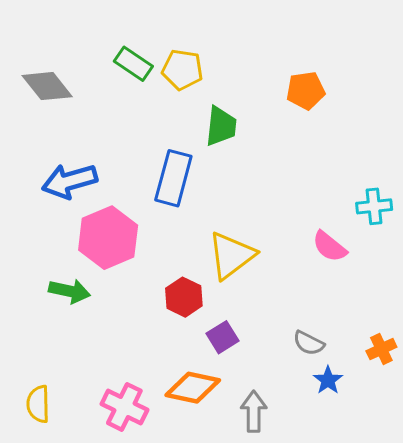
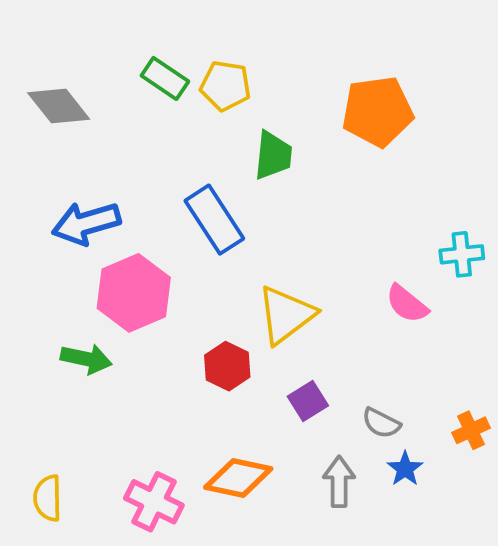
orange pentagon: (306, 91) -> (378, 111), size x1.5
blue rectangle: (173, 178) -> (214, 220), turned -48
purple square: (222, 337) -> (308, 401), moved
gray arrow: (254, 411) -> (339, 482), moved

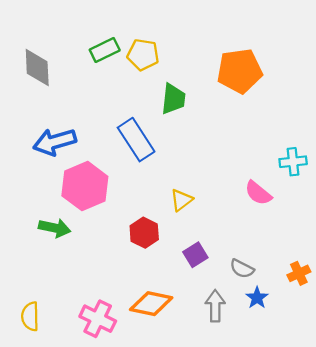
green rectangle: (165, 78) -> (105, 50), turned -60
gray diamond: (59, 106) -> (37, 67), turned 36
yellow triangle: (286, 315) -> (181, 200), size x0.6

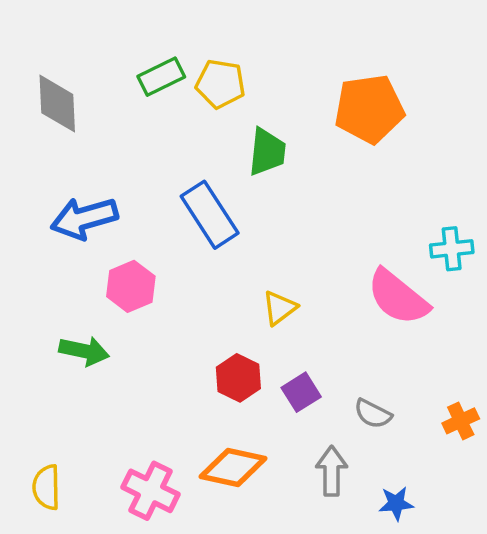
pink hexagon: (85, 186) -> (131, 286), size x0.7
pink semicircle: (258, 193) -> (398, 297), size x1.5
red hexagon: (144, 233) -> (238, 378), moved
blue star: (257, 298) -> (396, 503), moved, turned 30

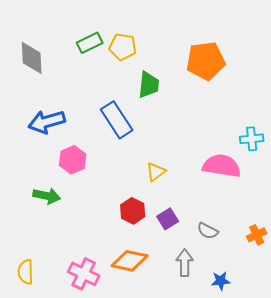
pink semicircle: (398, 297) -> (222, 166), turned 150

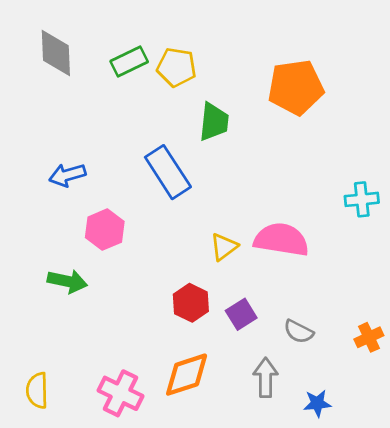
gray diamond: (32, 58) -> (56, 53), moved
blue arrow: (47, 122) -> (67, 175), size x0.7
pink semicircle: (222, 166) -> (281, 240), moved
orange diamond: (130, 261) -> (187, 375), turned -30

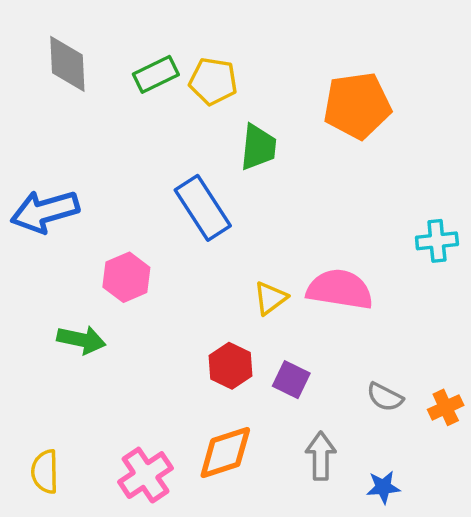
blue arrow: (67, 175) -> (45, 211), moved, size x1.5
purple square: (241, 314) -> (291, 380), turned -32
gray semicircle: (299, 332) -> (385, 397), moved
pink cross: (121, 393) -> (146, 475), turned 30

